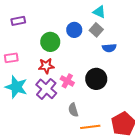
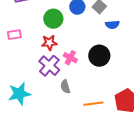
cyan star: (16, 87) -> (19, 94), moved, turned -30
gray semicircle: (73, 110) -> (65, 87), moved

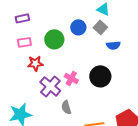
pink rectangle: (14, 35) -> (24, 42), moved
red star: (49, 43) -> (35, 63), moved

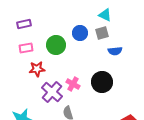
gray square: (100, 27) -> (102, 33), turned 32

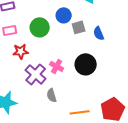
gray square: (102, 33) -> (79, 27), moved
blue semicircle: (115, 51) -> (99, 33), turned 72

